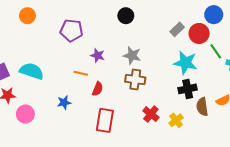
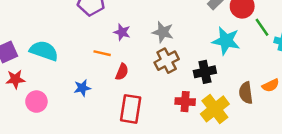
brown cross: (135, 80) -> (167, 61), turned -36
black cross: (188, 89) -> (205, 72), moved
red cross: (151, 114) -> (185, 102), turned -35
yellow cross: (176, 120) -> (215, 109), size x1.6

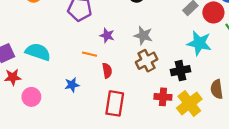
red semicircle: (122, 72) -> (107, 71), turned -32

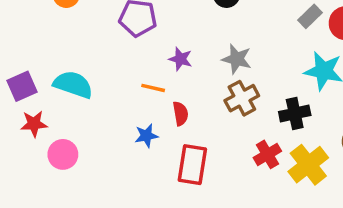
blue star: (72, 85) -> (146, 136), moved
red cross: (163, 97) -> (267, 154), turned -35

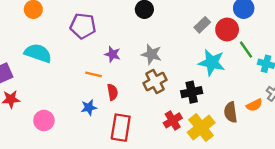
cyan semicircle: (73, 85) -> (38, 53), moved
pink circle: (63, 154) -> (44, 120), moved

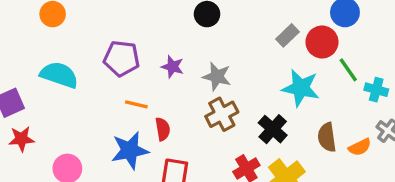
purple pentagon: (83, 26) -> (122, 58), moved
purple star: (112, 54) -> (173, 67), moved
black cross: (192, 92) -> (273, 129), turned -36
blue star: (89, 107) -> (130, 150), size x1.6
brown semicircle: (231, 112) -> (327, 137), moved

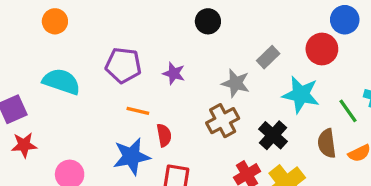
gray rectangle: (287, 35) -> (268, 57), moved
green line: (348, 70) -> (348, 111), moved
gray star: (217, 76) -> (236, 83), moved

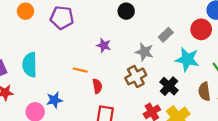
purple pentagon: (123, 65) -> (62, 18), moved
cyan semicircle: (61, 82) -> (30, 65), moved, turned -110
blue star: (131, 156) -> (54, 100), moved, size x0.7

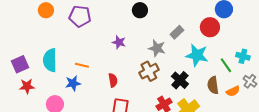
orange line: (80, 70) -> (82, 65), moved
blue star: (54, 100) -> (73, 83), moved

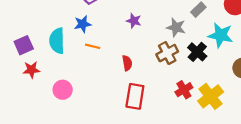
black cross: (180, 80) -> (197, 52), moved
blue star: (73, 83) -> (83, 24), moved

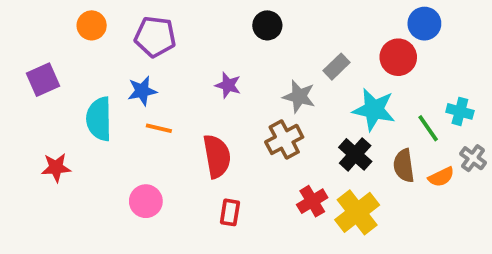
purple square: (24, 45) -> (43, 80), moved
black cross: (197, 52) -> (355, 154), moved
red semicircle: (127, 63) -> (217, 156), size x1.6
pink circle: (63, 90) -> (146, 201), moved
red rectangle: (135, 96) -> (230, 212), size x0.6

